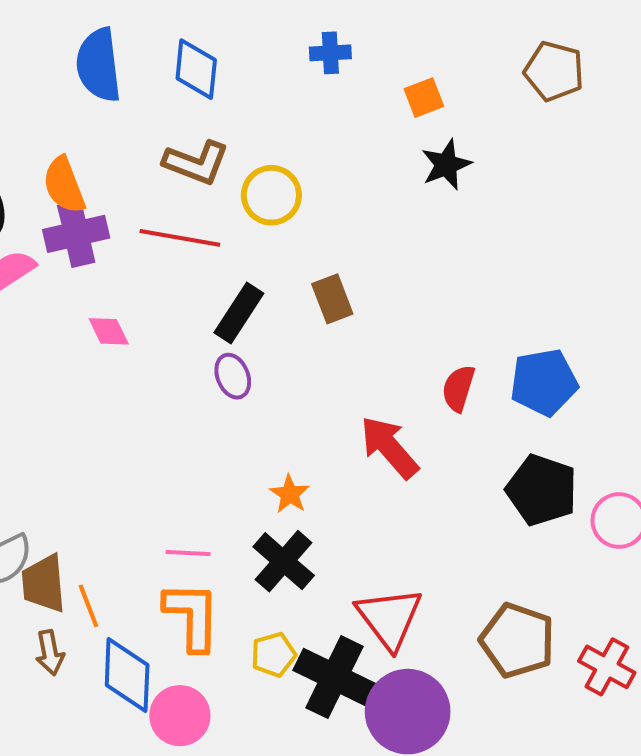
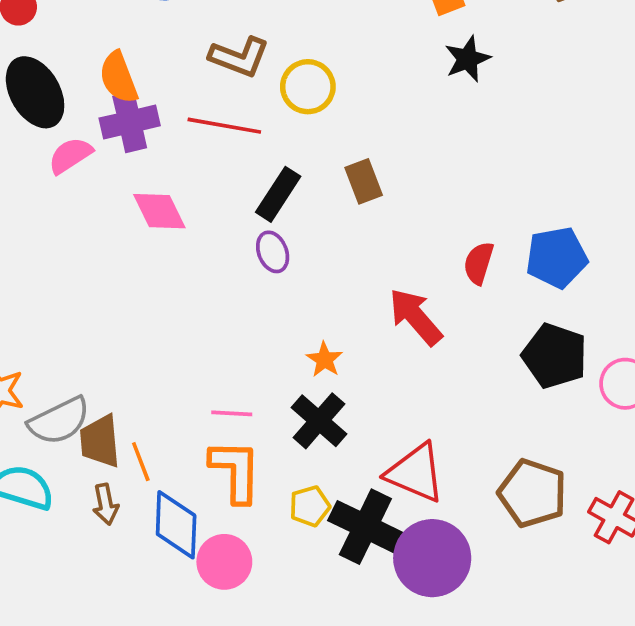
pink diamond: (109, 331) -> (159, 211), size x1.4
red triangle: (389, 618) -> (415, 473), turned -30

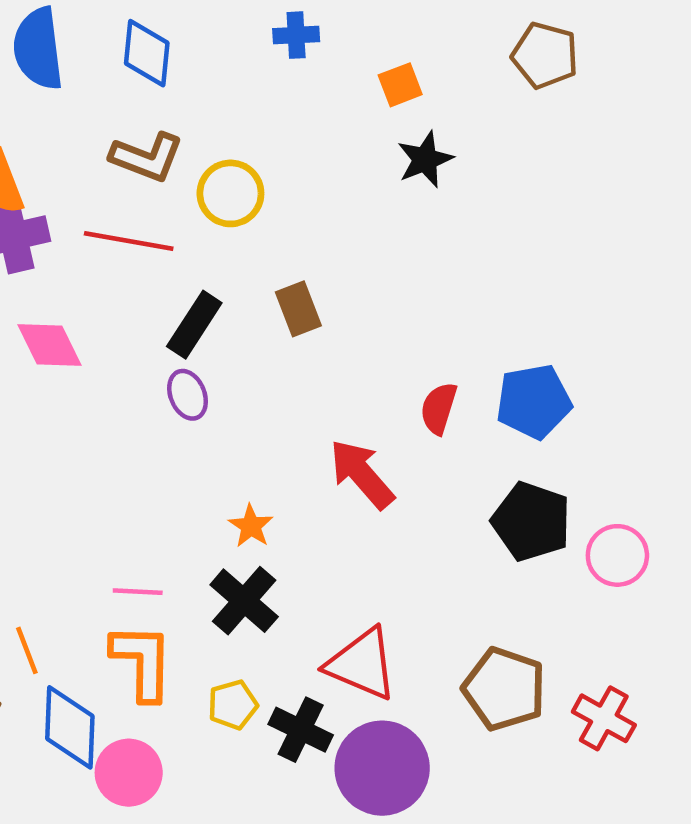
black cross: (365, 527) -> (301, 730), size x0.7

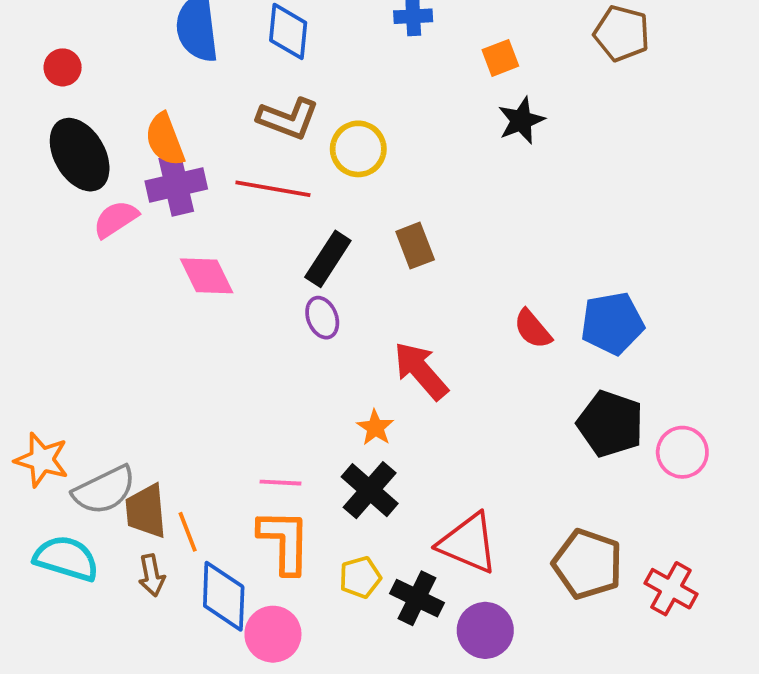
red semicircle: (439, 408) -> (533, 329), turned -57
red arrow: (362, 474) -> (421, 371), moved
purple circle: (382, 768) -> (485, 630), size x0.7

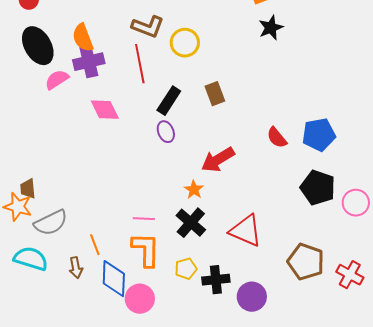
red line: (273, 189) -> (140, 64), turned 69
red arrow: (421, 371) -> (218, 160), turned -80
brown trapezoid: (146, 511) -> (28, 189), moved, size x0.7
red triangle: (468, 543) -> (246, 231), moved
black cross: (417, 598) -> (216, 280), turned -32

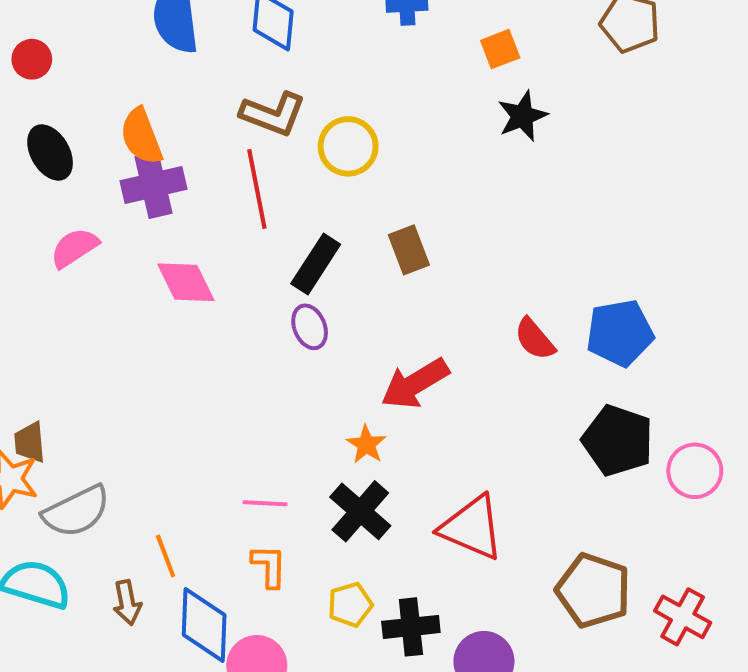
black ellipse: (38, 46) -> (50, 152), size x0.7
pink semicircle: (57, 80) -> (74, 248), moved
orange L-shape: (146, 250) -> (269, 566), size x0.6

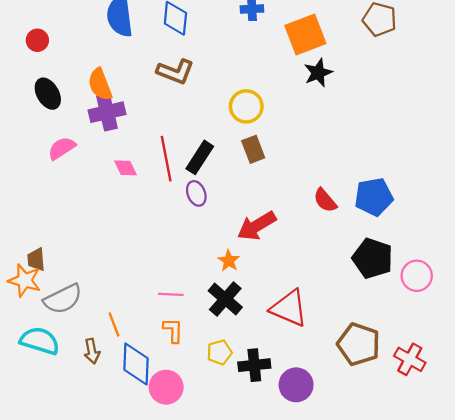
orange square: (500, 49) -> (305, 34), size x1.8
yellow circle: (348, 146) -> (246, 106), moved
red line: (257, 189) -> (166, 159), moved
pink diamond: (186, 282) -> (126, 168), size x0.7

